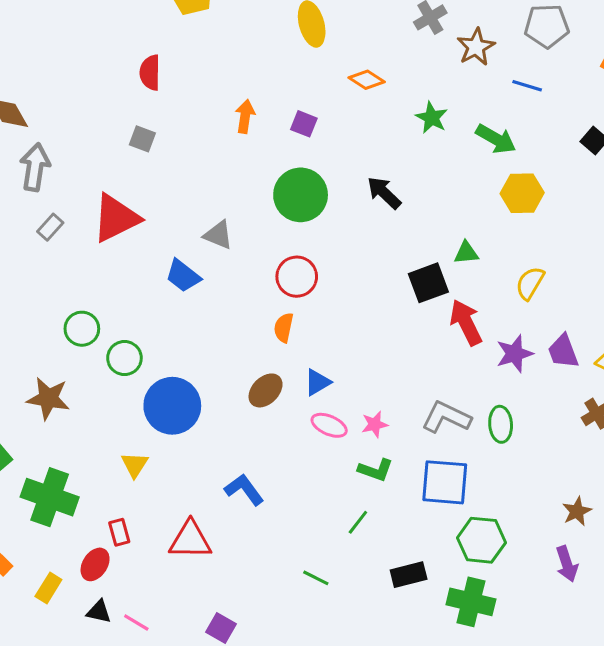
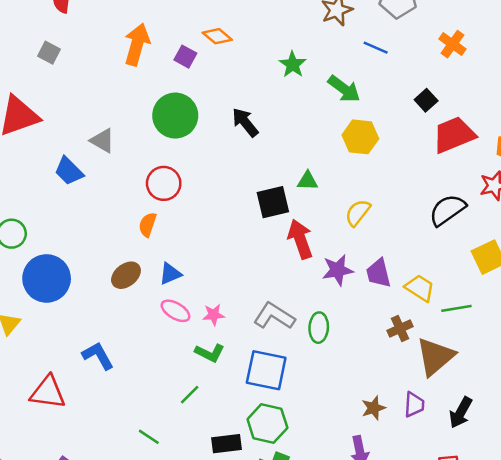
orange diamond: (367, 80) -> (217, 36), moved
orange arrow: (245, 116) -> (137, 44), size x1.5
green hexagon: (481, 540) -> (267, 423), moved

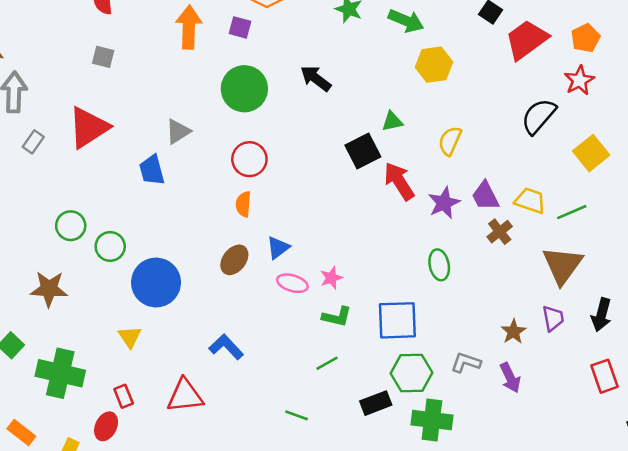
gray triangle: (102, 141) -> (178, 132), turned -48
blue trapezoid: (69, 171) -> (152, 170), turned 44
gray L-shape: (274, 316) -> (466, 363), moved, size x0.7
brown cross: (400, 329) -> (500, 232), moved
green line: (190, 395) -> (327, 363), turned 30

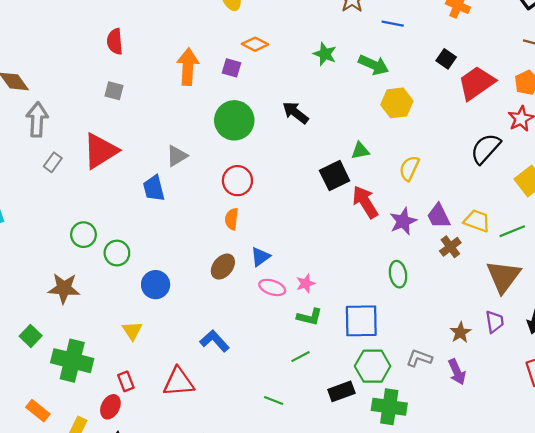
blue circle: (156, 283) -> (156, 285), size x0.7

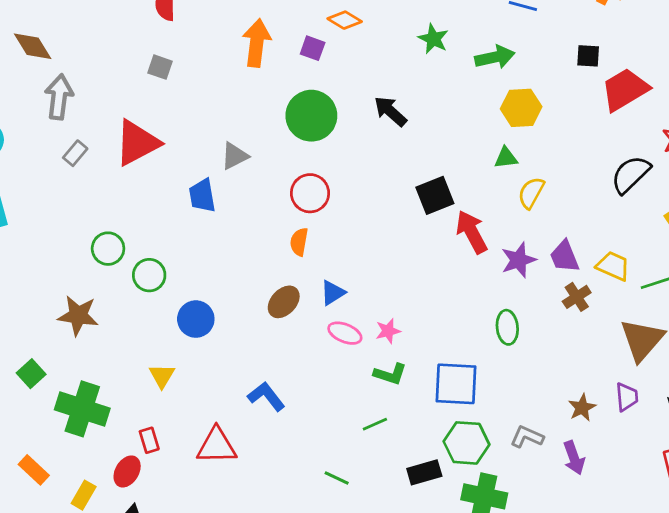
black square: (446, 59) -> (588, 56), turned -36
green arrow: (374, 65) -> (495, 57), turned -40
green triangle: (360, 151) -> (506, 158), moved

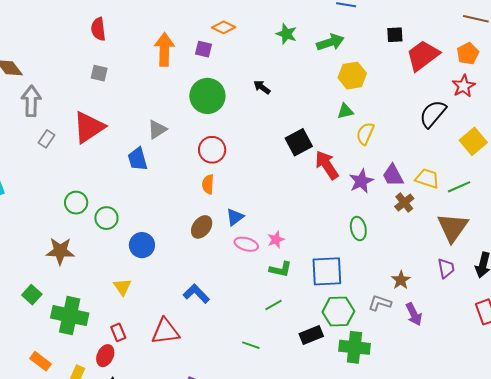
black arrow: (390, 111) -> (262, 87), size x0.7
brown star: (582, 408) -> (401, 280), moved

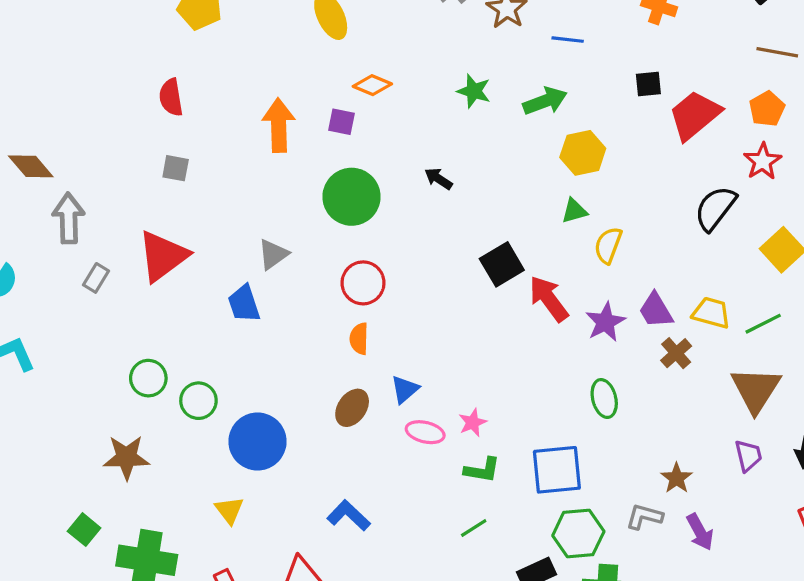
blue circle: (142, 245) -> (257, 442), size x1.4

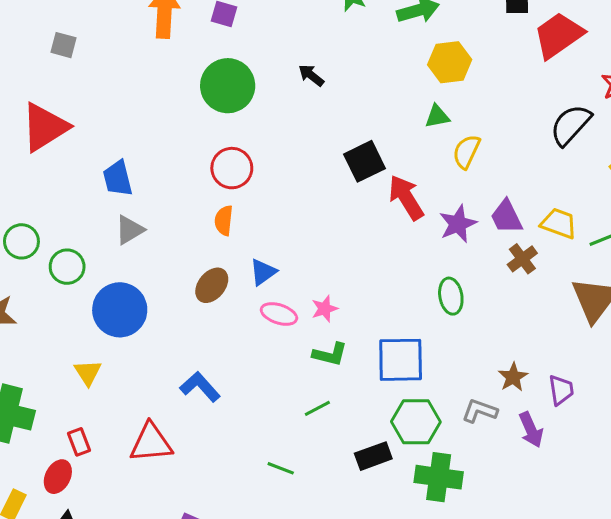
gray triangle: (273, 254) -> (129, 230), moved
purple trapezoid: (748, 456) -> (561, 390), moved

